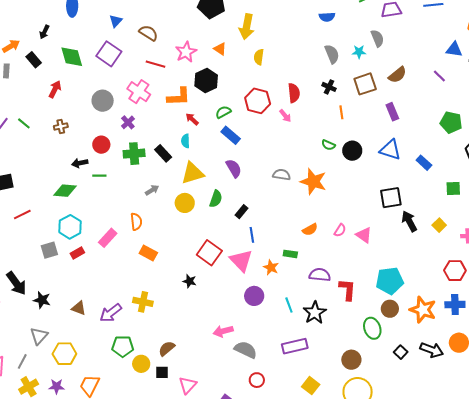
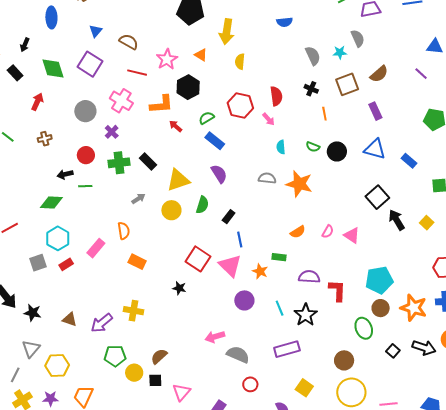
blue semicircle: (327, 17) -> (285, 22), moved
cyan semicircle: (185, 141) -> (281, 147), moved
black square: (391, 198) -> (377, 197), turned -30

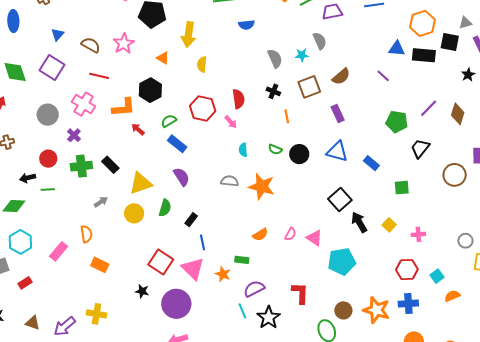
pink star: (167, 59) -> (124, 43), moved
red rectangle: (66, 264) -> (25, 283), moved
purple semicircle: (309, 277) -> (254, 289), moved, turned -30
cyan pentagon: (379, 280) -> (342, 261), moved
purple circle: (244, 300) -> (176, 304), moved, size x1.5

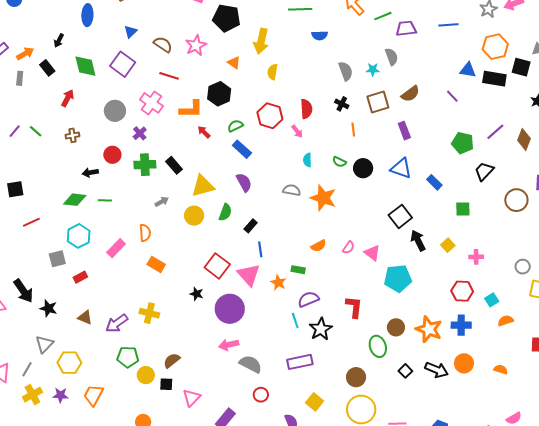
green line: (48, 190) -> (105, 200), moved

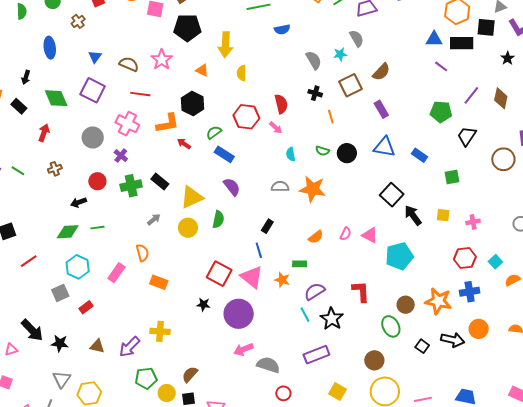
purple line: (452, 96) -> (441, 66), moved
black rectangle: (251, 226) -> (267, 226), moved
yellow square: (448, 245) -> (443, 215), turned -32

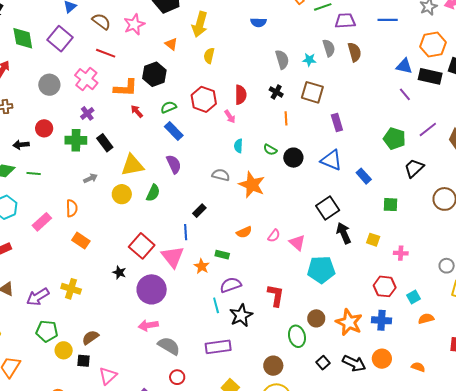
brown semicircle: (381, 72) -> (355, 52), moved, turned -72
brown square: (351, 85) -> (312, 92), turned 30
purple cross: (121, 156) -> (87, 113), moved

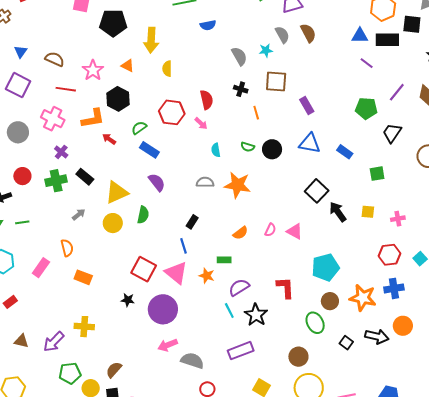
pink star: (134, 24) -> (93, 70), moved
cyan pentagon: (321, 270) -> (325, 267), moved

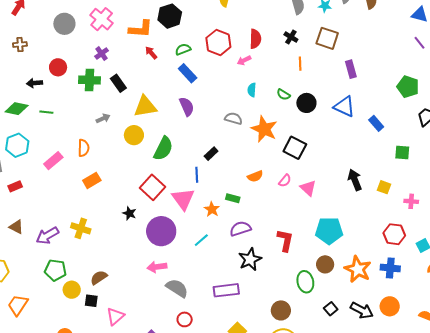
pink arrow: (201, 123) -> (244, 60), turned 96
black square: (317, 191) -> (295, 148), moved, turned -30
green semicircle: (143, 215) -> (163, 149), moved, size x1.4
orange rectangle: (83, 277) -> (92, 180), turned -66
cyan line: (229, 311) -> (201, 240), moved, turned 63

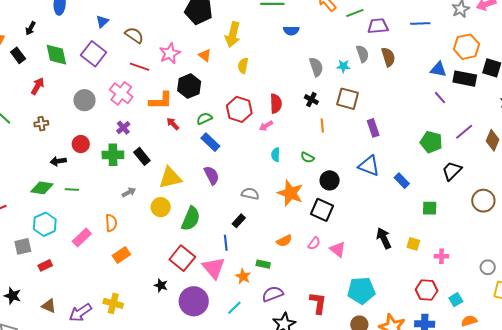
black circle: (306, 103) -> (330, 180), moved
gray semicircle: (233, 118) -> (250, 194), moved

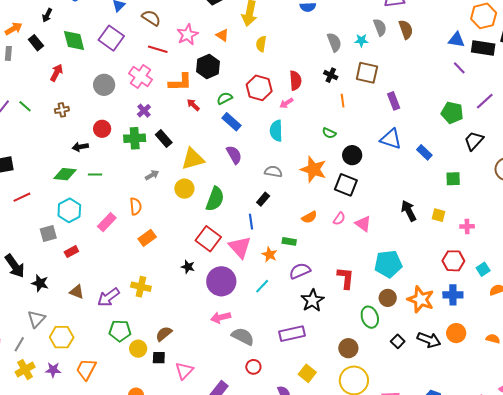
cyan semicircle: (276, 155) -> (276, 131), moved, size x1.5

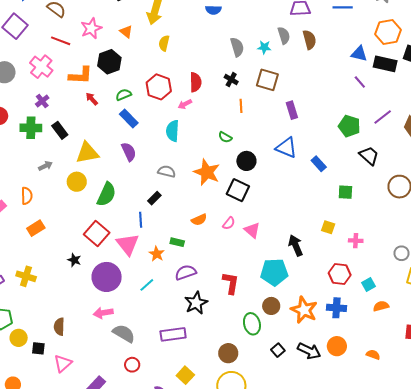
black trapezoid: (474, 141) -> (369, 156), turned 85
black arrow: (409, 211) -> (296, 245), moved
brown semicircle: (164, 334) -> (59, 327), moved, turned -54

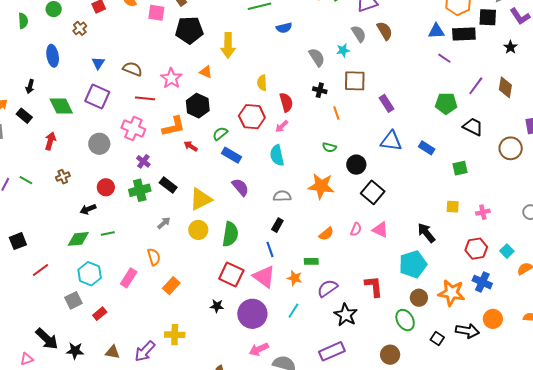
yellow semicircle: (164, 43) -> (262, 83), moved
black square: (238, 190) -> (373, 192), moved, turned 30
blue cross: (336, 308) -> (482, 282), turned 36

